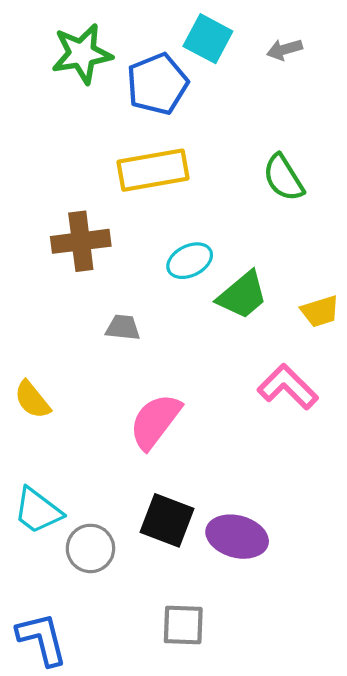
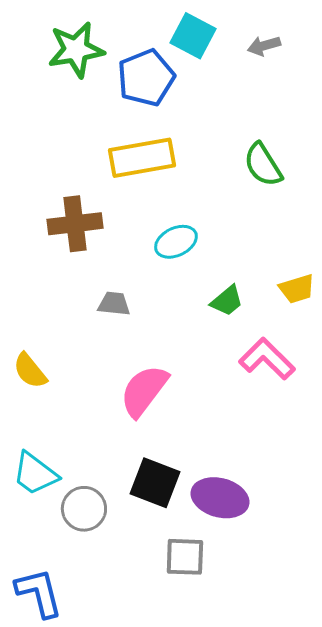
green trapezoid: (242, 295) -> (227, 301), moved, size x0.7
gray square: (183, 625) -> (185, 557), moved

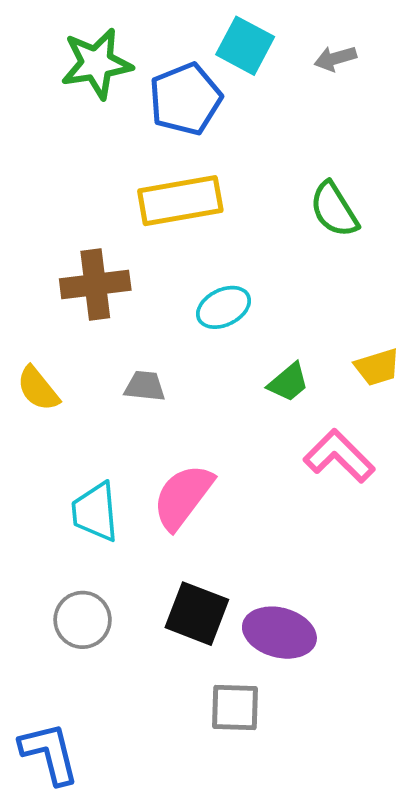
yellow semicircle: (30, 371) -> (38, 389), moved
cyan trapezoid: (35, 474) -> (95, 512), moved, turned 48
gray circle: (84, 509) -> (83, 620), moved

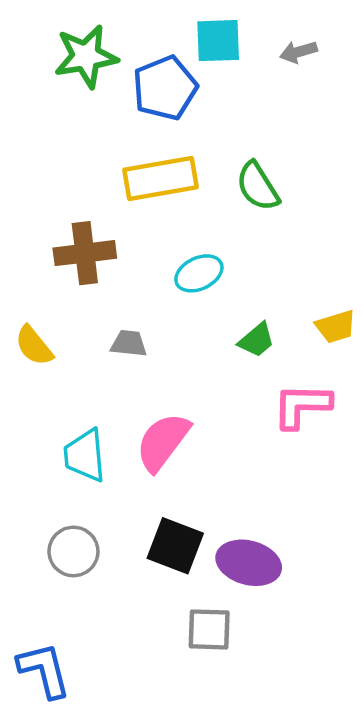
cyan square: (245, 46) -> (218, 41), turned -30
green semicircle: (334, 210) -> (258, 186), moved
pink L-shape: (339, 456) -> (302, 406), turned -44

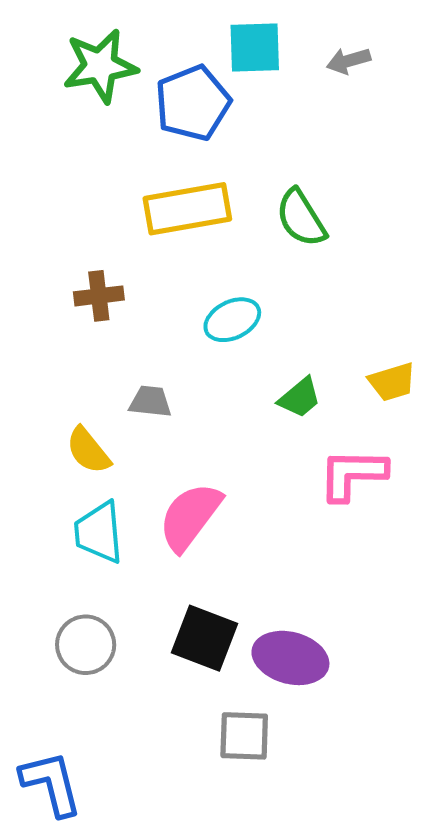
brown cross: (85, 253) -> (99, 296), size x0.7
yellow semicircle: (34, 346) -> (88, 451), moved

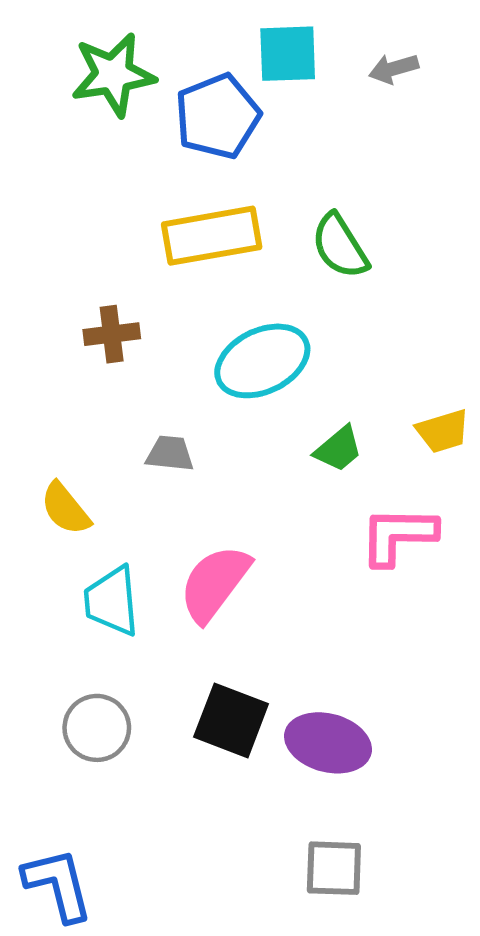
cyan ellipse: (232, 320) -> (262, 361), size x1.5
yellow semicircle: (88, 451) -> (65, 509), moved
gray square: (244, 736) -> (334, 868), moved

